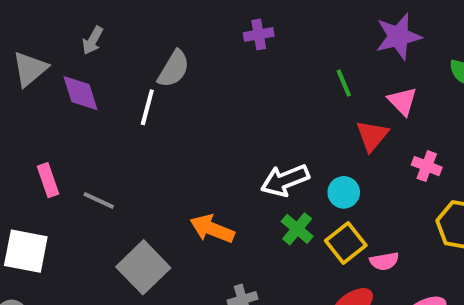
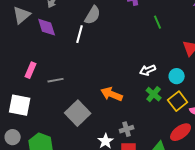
green line: (344, 83) -> (158, 22), moved
pink rectangle: (48, 180) -> (31, 70), turned 42
white arrow: (285, 180) -> (148, 70), size x0.7
gray line: (99, 200) -> (56, 80), turned -35

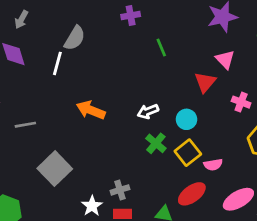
orange arrow: (112, 94) -> (91, 110), moved

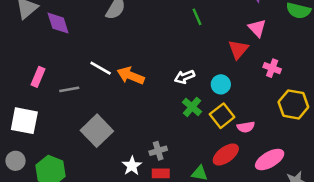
white line: (57, 63) -> (101, 68), moved, turned -75

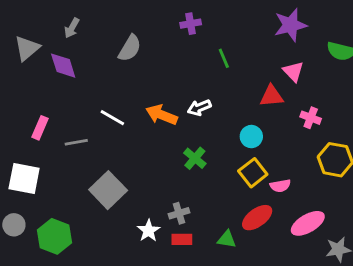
red triangle: (238, 49) -> (272, 96), turned 45
orange arrow: (131, 76) -> (162, 115), moved
white arrow: (184, 77) -> (199, 108), moved
green cross: (192, 107) -> (195, 158), moved

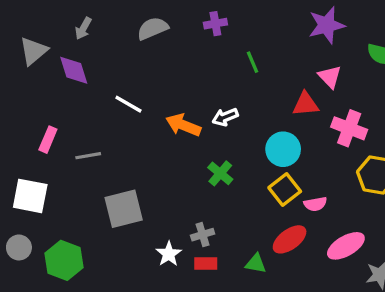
gray semicircle: (130, 48) -> (153, 28), moved, turned -144
white line: (112, 118) -> (128, 104), moved
pink cross: (311, 118) -> (349, 128), size x1.5
cyan circle: (251, 137) -> (283, 149), size x1.4
gray square: (108, 190) -> (124, 209), turned 30

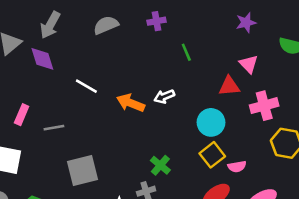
purple star: (327, 25) -> (246, 22), size x0.7
gray arrow: (83, 28) -> (50, 25), size x1.5
pink cross: (349, 128) -> (264, 106), turned -36
green cross: (220, 173) -> (160, 165), moved

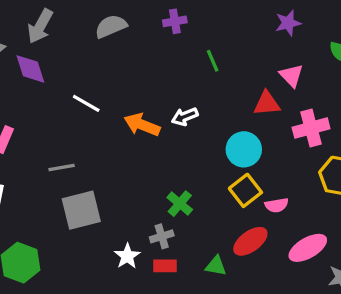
gray line: (54, 128) -> (62, 167), moved

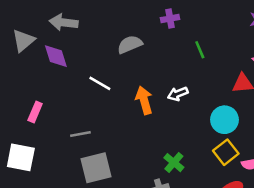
gray arrow: (40, 26) -> (64, 22), turned 68
gray semicircle: (111, 26) -> (130, 44), moved
orange arrow: (142, 125) -> (144, 100), turned 52

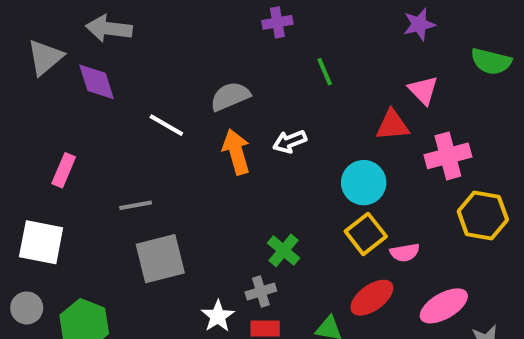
gray semicircle: (130, 44) -> (230, 96), moved

